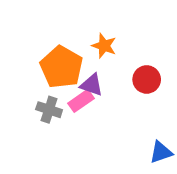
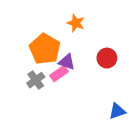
orange star: (104, 46) -> (76, 23), moved
gray cross: (49, 110) -> (36, 80), turned 36

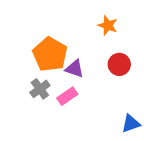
orange star: (76, 23) -> (108, 25), moved
pink rectangle: (59, 74) -> (67, 96), moved

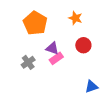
orange pentagon: (50, 54) -> (35, 23), moved
pink rectangle: (67, 96) -> (56, 58), moved

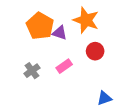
orange star: (75, 18) -> (86, 20), size x1.6
purple triangle: (52, 48) -> (60, 33), moved

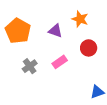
orange star: (86, 20) -> (80, 19), size x0.7
orange pentagon: (40, 26) -> (18, 31), moved

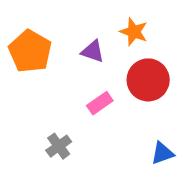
red circle: (89, 48) -> (148, 80), size x1.5
gray cross: (30, 66) -> (59, 146), moved

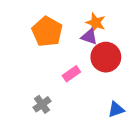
orange pentagon: (30, 51) -> (47, 32), moved
purple triangle: (93, 51) -> (89, 37), moved

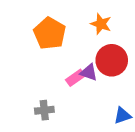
purple triangle: (89, 37) -> (89, 72), moved
gray cross: (42, 104) -> (44, 110), turned 30

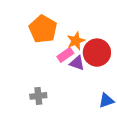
orange star: (101, 24) -> (76, 41), moved, turned 30
pink rectangle: (75, 78) -> (65, 55), moved

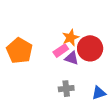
orange pentagon: (43, 29) -> (20, 51), moved
gray cross: (38, 96) -> (66, 89), moved

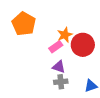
orange pentagon: (20, 51) -> (24, 24), moved
purple triangle: (72, 58) -> (59, 67), moved

